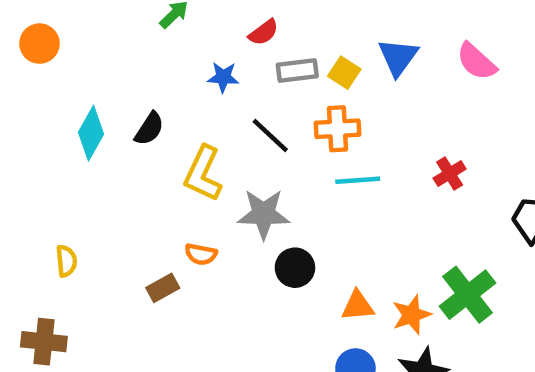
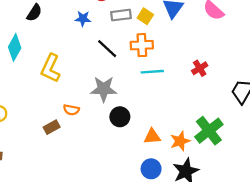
black semicircle: (149, 129) -> (34, 13), moved
yellow L-shape: (203, 174) -> (51, 68), moved

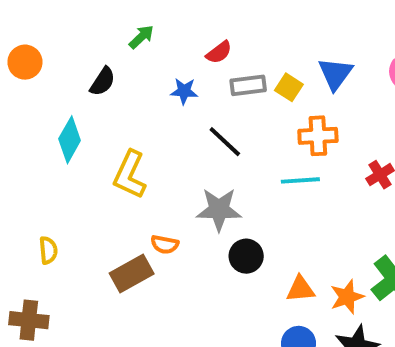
orange cross: (142, 45) -> (318, 136), moved
brown rectangle: (52, 127) -> (132, 274), size x1.5

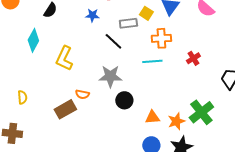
gray rectangle: (248, 85) -> (128, 23), moved

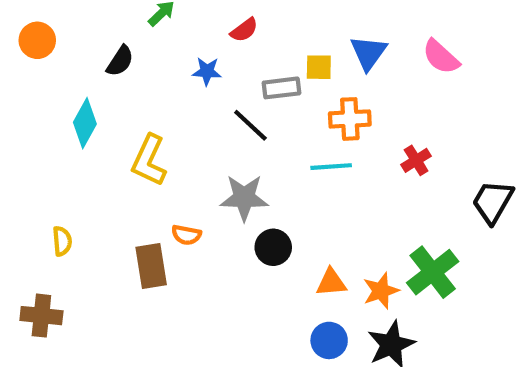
yellow square: (146, 13) -> (319, 67), turned -32
brown rectangle: (65, 109) -> (151, 266), turned -70

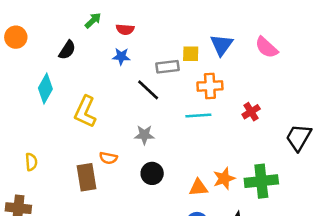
red semicircle: (244, 30) -> (125, 29), moved, turned 42
gray star: (244, 198) -> (144, 135), size x0.7
black circle: (273, 247) -> (152, 173), moved
green cross: (433, 272) -> (261, 181), turned 32
orange star: (381, 291) -> (224, 179), moved

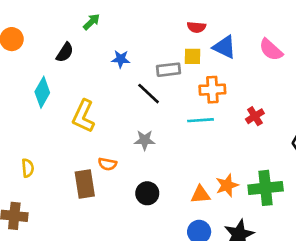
red semicircle: (125, 29) -> (196, 27), moved
blue triangle: (221, 45) -> (224, 47), turned -40
black circle: (152, 173) -> (147, 193), moved

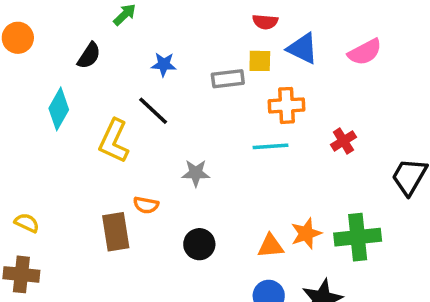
pink semicircle: (271, 50) -> (365, 52), turned -70
black line: (149, 94) -> (153, 111), moved
yellow semicircle: (28, 168) -> (27, 223), moved, turned -60

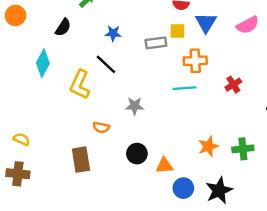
blue triangle: (303, 48) -> (206, 23), turned 35
brown rectangle: (116, 232) -> (81, 160), moved
green cross: (358, 237) -> (243, 149), size x0.7
orange triangle: (271, 246) -> (164, 165), moved

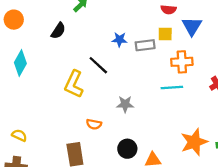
blue star: (113, 33) -> (120, 40), moved
cyan diamond: (43, 63) -> (20, 63), moved
orange star: (208, 146) -> (194, 142), size x1.4

